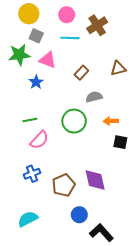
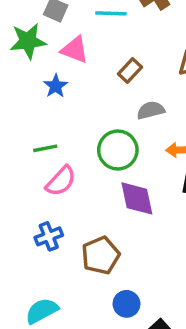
purple diamond: (95, 180) -> (137, 198), moved

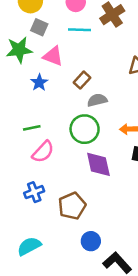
brown rectangle: (130, 70) -> (82, 80), moved
gray semicircle: (151, 110) -> (97, 100), moved

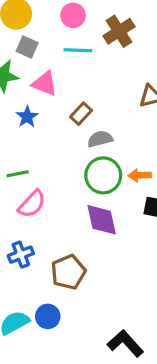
green circle: (85, 129) -> (103, 175), moved
blue circle: (91, 241) -> (48, 316), moved

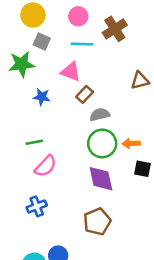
pink triangle: (45, 83) -> (71, 72), moved
blue star: (27, 117) -> (42, 97), turned -30
brown pentagon: (68, 272) -> (97, 222), moved

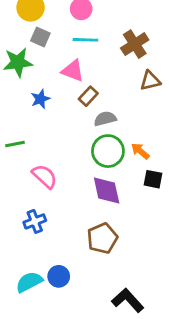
brown cross: (115, 29) -> (135, 44), moved
blue star: (42, 97) -> (40, 99), turned -30
green line: (34, 142) -> (15, 144), moved
orange arrow: (131, 143) -> (140, 151), turned 42
pink semicircle: (46, 166) -> (45, 176), turned -90

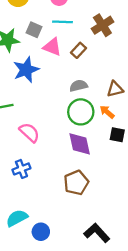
gray square: (40, 37) -> (34, 30), moved
brown triangle: (150, 81) -> (115, 89), moved
brown rectangle: (88, 96) -> (78, 50), moved
blue star: (40, 99) -> (26, 70), size x1.6
blue circle: (59, 276) -> (41, 232), moved

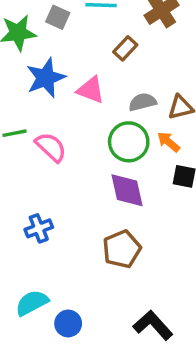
pink triangle: (52, 47) -> (91, 90), moved
gray semicircle: (78, 86) -> (143, 102), moved
pink semicircle: (29, 132) -> (51, 147), moved

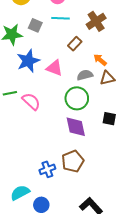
orange arrow: (169, 142) -> (100, 60), moved
blue cross: (39, 228) -> (47, 169), moved

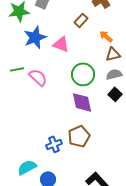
gray semicircle: (85, 75) -> (114, 74), moved
black square: (109, 119) -> (115, 94), turned 32

